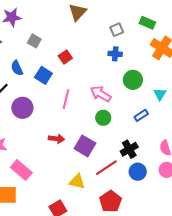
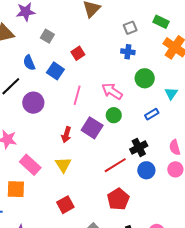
red arrow: (56, 139) -> (66, 135), turned 98
purple square: (85, 146) -> (92, 128), moved
yellow triangle: (77, 182) -> (63, 165), moved, turned 42

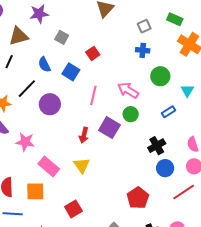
red line: (115, 165) -> (184, 192), moved
red square: (65, 205) -> (73, 209), moved

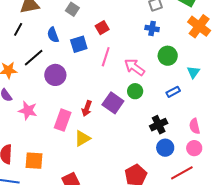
blue square: (71, 72) -> (79, 44), turned 36
pink line: (93, 95) -> (106, 57), moved
yellow triangle: (82, 165) -> (82, 138), turned 30
pink rectangle: (49, 166) -> (63, 120), moved, turned 65

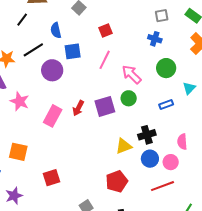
blue square: (79, 44) -> (73, 51), moved
purple square: (113, 103) -> (105, 106), turned 30
yellow triangle: (82, 138) -> (124, 146), moved
pink circle: (194, 148) -> (171, 162), moved

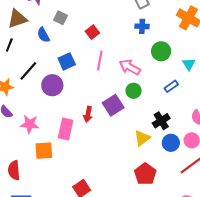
blue semicircle: (56, 30) -> (43, 35), moved
orange square: (18, 152) -> (44, 151), moved

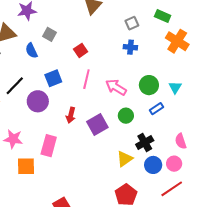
green circle: (161, 51) -> (149, 85), moved
green circle: (134, 91) -> (126, 116), moved
red arrow: (88, 114) -> (71, 115), moved

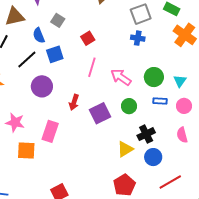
gray square: (132, 23) -> (141, 14), size x1.5
blue square: (53, 78) -> (55, 54), moved
black line: (15, 86) -> (27, 59), moved
blue rectangle: (156, 109) -> (160, 101), turned 32
pink circle: (174, 164) -> (184, 106), moved

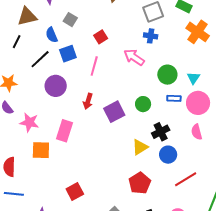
pink line: (92, 67) -> (94, 66), moved
pink arrow: (121, 77) -> (134, 57), moved
pink circle: (184, 106) -> (198, 103), size x1.5

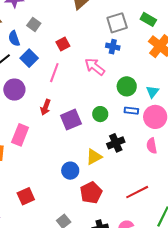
blue square: (68, 54) -> (29, 58), turned -30
blue circle: (168, 155) -> (70, 171), moved

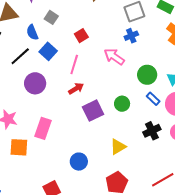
blue cross: (113, 47) -> (131, 36), turned -32
red arrow: (46, 107) -> (76, 89), moved, turned -140
blue rectangle: (131, 111) -> (153, 99), turned 40
black cross: (116, 143) -> (152, 131), moved
blue circle: (70, 171) -> (79, 162), moved

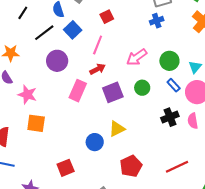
pink arrow: (114, 57) -> (137, 57), moved, turned -75
pink rectangle: (43, 128) -> (78, 91), moved
yellow triangle: (118, 147) -> (117, 129), moved

